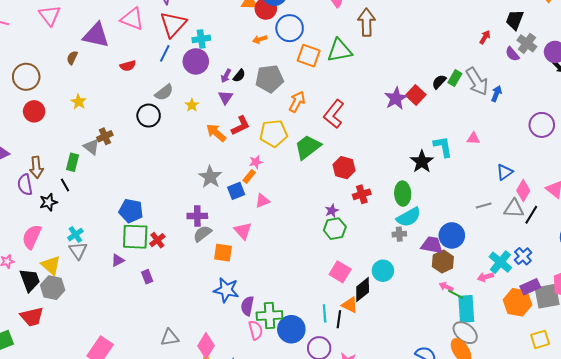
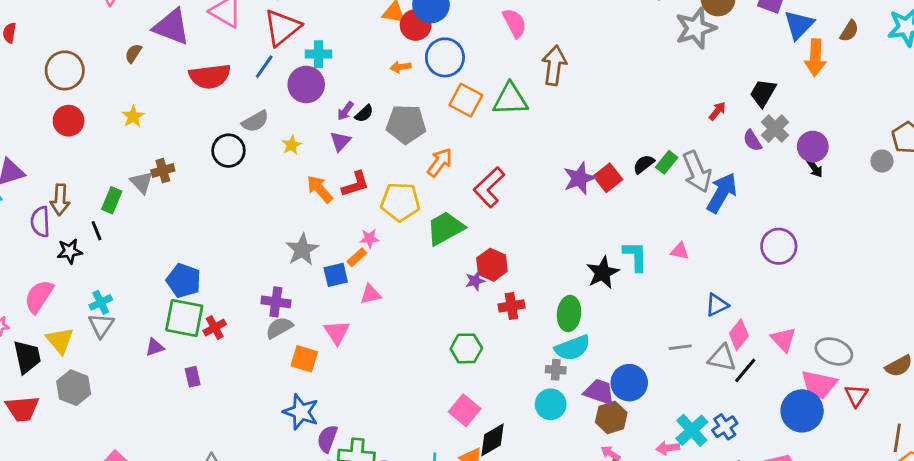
red semicircle: (128, 66) -> (210, 76), size x1.8
blue arrow: (496, 94) -> (722, 193), size x1.8
purple star: (332, 211) -> (475, 281), moved
cyan circle: (383, 271) -> (551, 404), moved
gray hexagon: (53, 288) -> (74, 388), moved

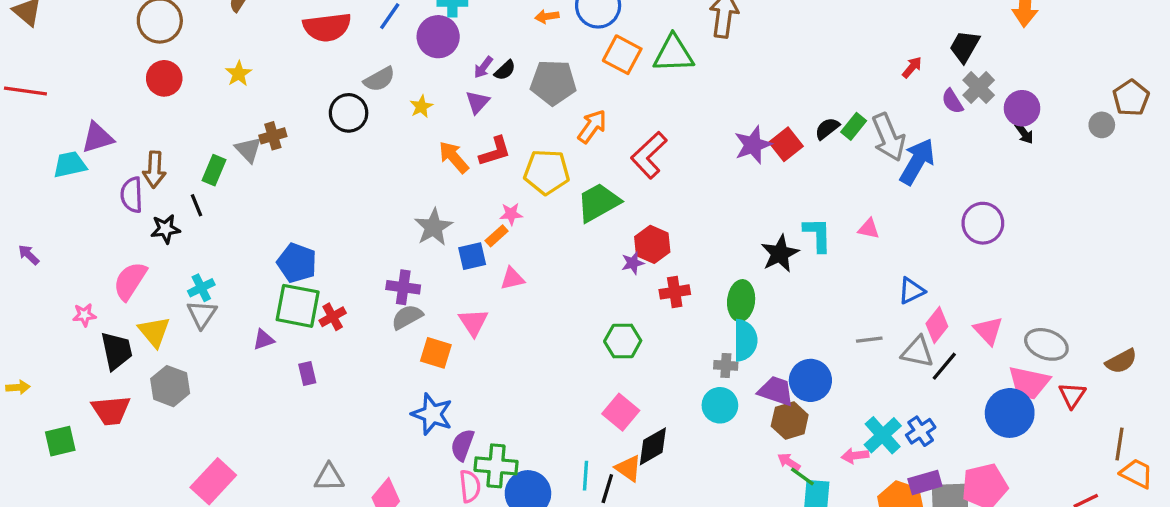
cyan semicircle: (573, 348) -> (745, 340), turned -69

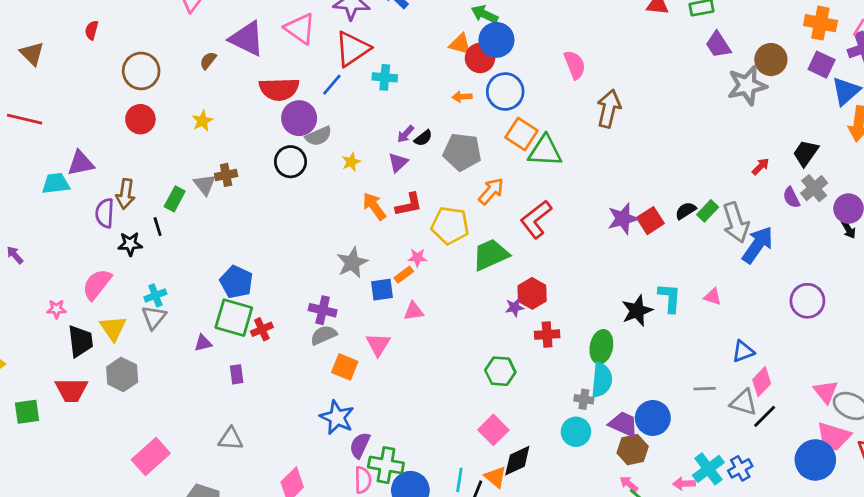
purple circle: (438, 37) -> (299, 118), moved
green triangle: (673, 54) -> (545, 151), moved
pink triangle: (988, 331) -> (826, 392), moved
gray triangle: (329, 477) -> (231, 439), moved

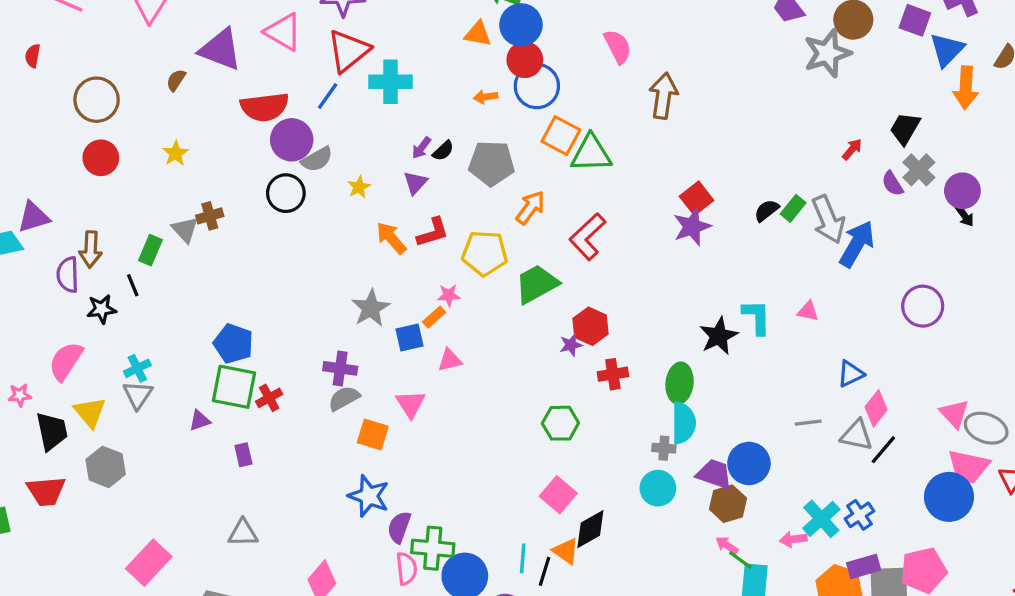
red circle: (480, 58) -> (525, 60), moved
cyan cross: (385, 77) -> (391, 82), size x1.4
red square: (650, 221) -> (697, 198), moved

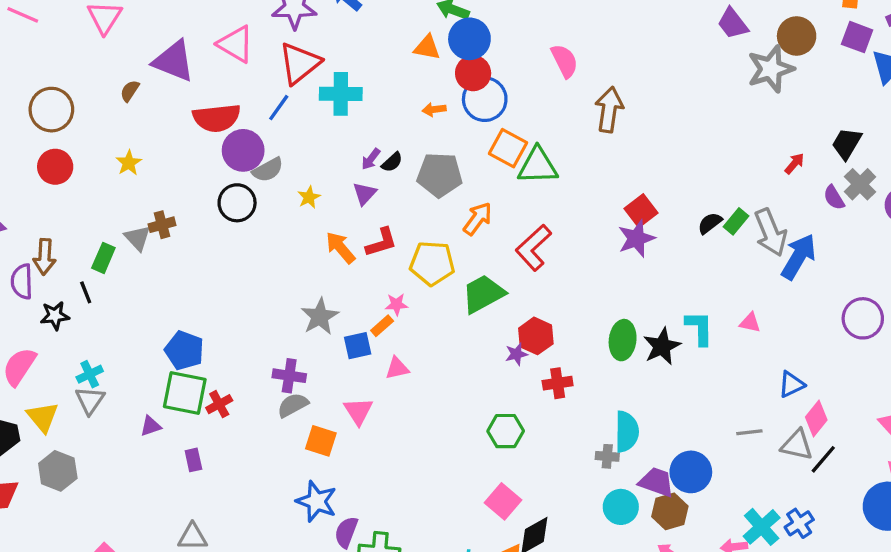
green ellipse: (680, 383) -> (623, 340), moved
cyan circle: (658, 488) -> (621, 507), moved

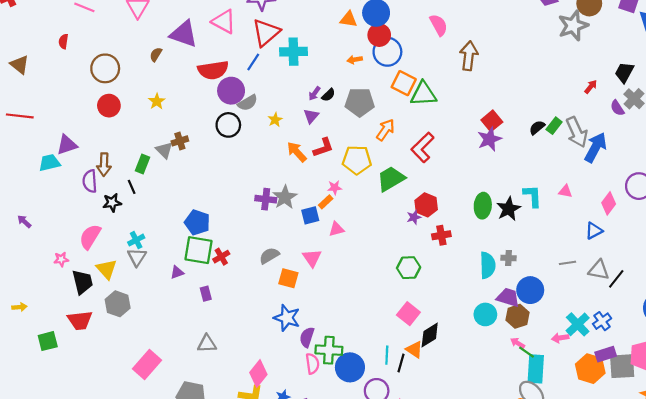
purple cross: (289, 376) -> (266, 199), moved
pink diamond: (816, 419) -> (609, 203), moved
gray cross: (607, 456) -> (509, 258), moved

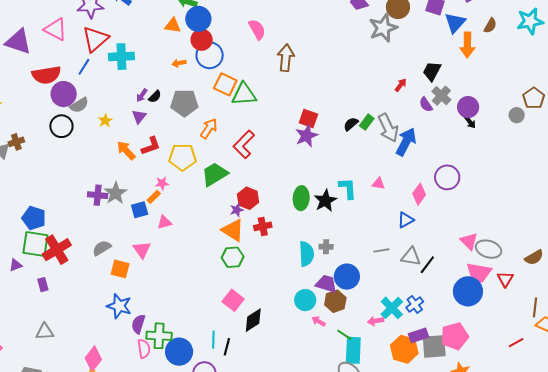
red square: (492, 121) -> (308, 119), turned -30
red cross: (221, 257) -> (57, 250), size x1.8
pink arrow: (518, 343) -> (318, 321), moved
orange triangle: (414, 350) -> (233, 230), moved, size x1.4

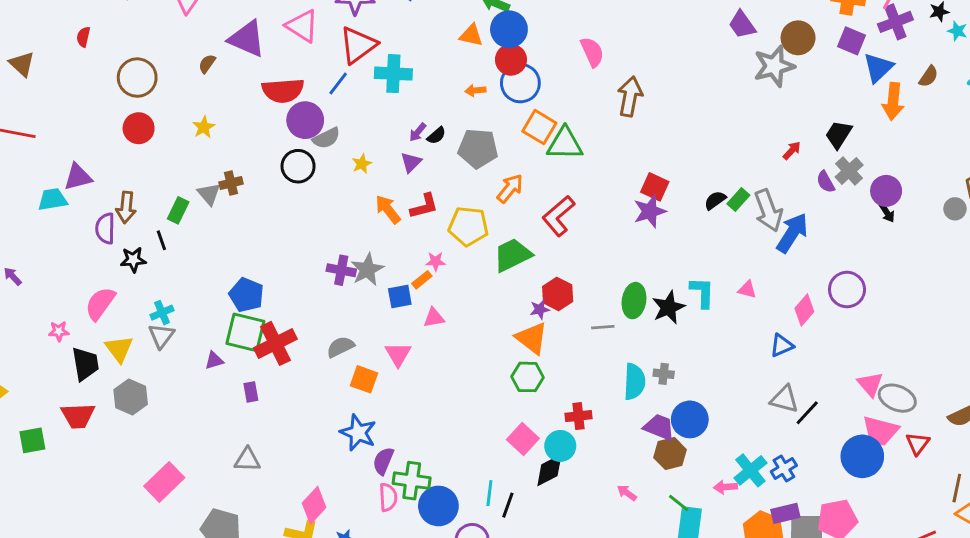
red cross: (263, 226) -> (578, 416), moved
gray line: (381, 250) -> (603, 327), moved
cyan circle: (305, 300) -> (560, 446), moved
pink arrow: (318, 321) -> (627, 493), moved

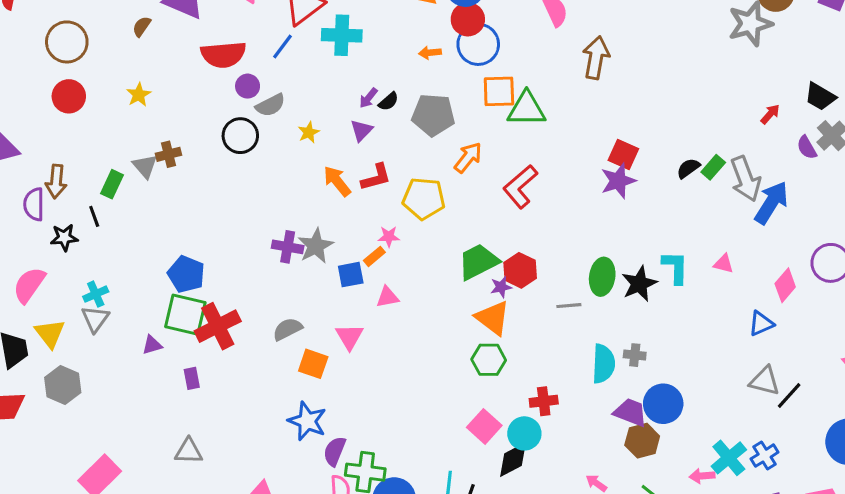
purple circle: (305, 120) -> (248, 86), size x0.6
orange square: (539, 127) -> (499, 91), turned -32
black trapezoid: (839, 134) -> (820, 97), turned -92
green trapezoid: (512, 255) -> (478, 262), moved

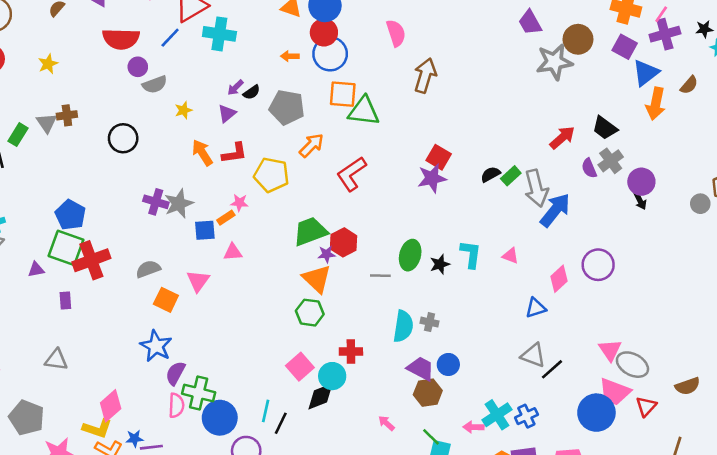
red arrow: (770, 114) -> (562, 138), size x1.5
black circle: (240, 136) -> (123, 138), moved
black star: (639, 284) -> (440, 264), size x0.7
blue circle: (663, 404) -> (448, 364), size x0.7

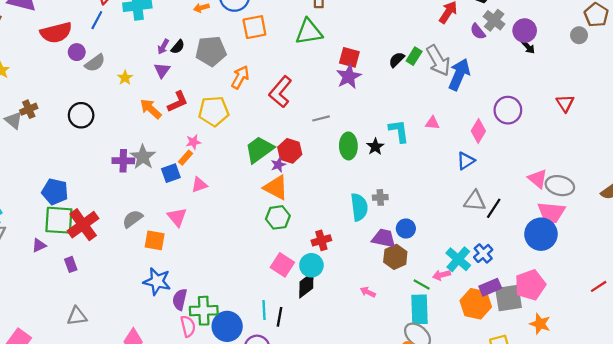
green triangle: (364, 111) -> (309, 32), moved
gray line: (380, 276) -> (321, 118), moved
red triangle: (646, 406) -> (565, 103), moved
green line: (431, 437) -> (422, 285), moved

